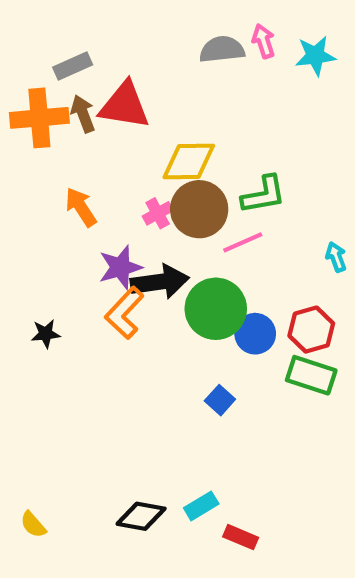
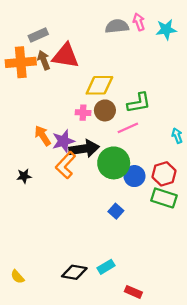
orange arrow: (81, 207) -> (43, 136), moved
brown circle: (199, 209) -> (105, 110), size x0.7
pink cross: (158, 213) -> (83, 113), turned 32
red rectangle: (241, 537) -> (133, 292), moved

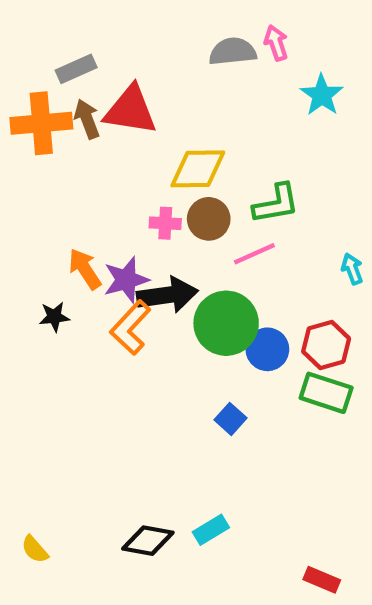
cyan star: (166, 30) -> (322, 95), moved, turned -30
black star: (24, 176) -> (54, 317), moved
red rectangle: (133, 292) -> (322, 580), moved

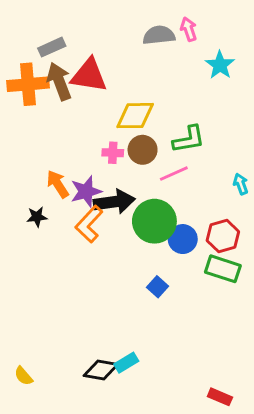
brown arrow: (87, 119) -> (59, 81), size x1.4
cyan rectangle: (211, 530) -> (126, 363), moved

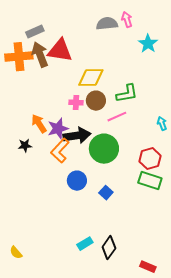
blue circle: (183, 239) -> (77, 181), moved
black diamond: (101, 370) -> (109, 248), moved, turned -65

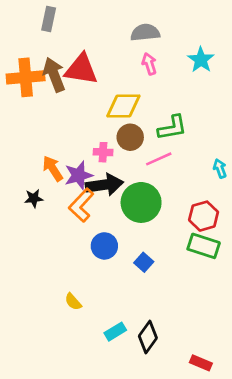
pink arrow: (127, 20) -> (149, 64), moved
gray rectangle: (35, 32) -> (49, 19), moved, turned -54
pink cross: (76, 103) -> (103, 152), moved
yellow semicircle: (16, 253) -> (73, 302), moved

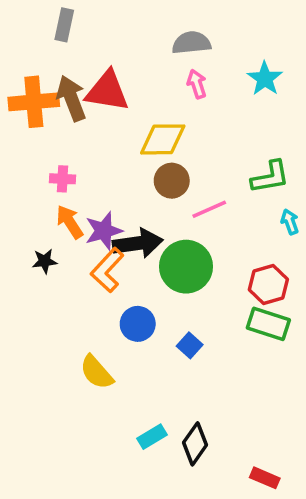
green L-shape: (172, 128) -> (270, 177), moved
pink cross: (103, 152) -> (62, 179), moved
yellow semicircle: (73, 302) -> (96, 372), moved, size x1.5

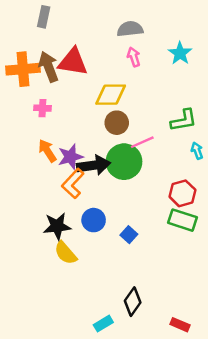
pink cross: (62, 179) -> (42, 108), moved
black star: (45, 261) -> (57, 226), moved, size x1.6
green circle: (186, 267) -> (124, 162), moved
cyan rectangle: (152, 437) -> (103, 324), moved

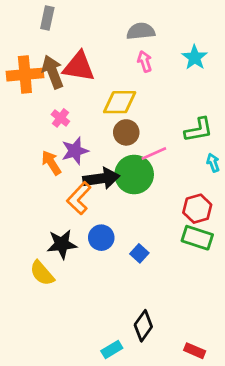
pink cross: (42, 108) -> (60, 118), moved, turned 35
purple star: (70, 157) -> (75, 151), moved
yellow semicircle: (66, 253) -> (42, 273), moved

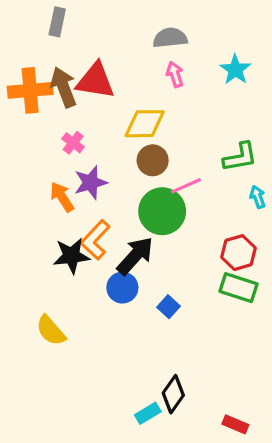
black arrow: (101, 178) -> (135, 256), moved, turned -40
black star: (62, 244) -> (71, 256), moved
cyan rectangle: (112, 349) -> (148, 413), moved

